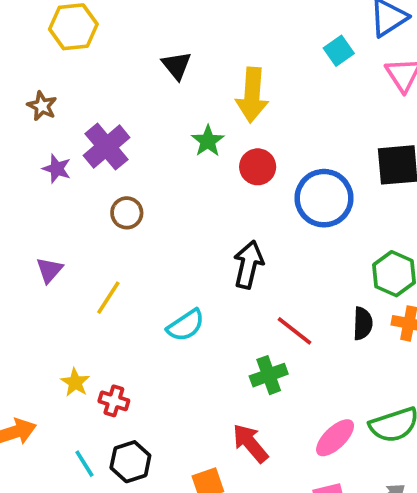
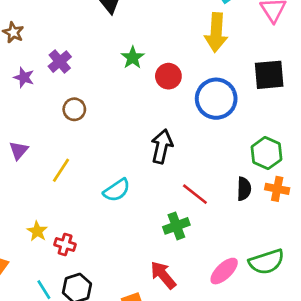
yellow arrow: (252, 95) -> (216, 32), moved
purple cross: (107, 147) -> (60, 62), size x0.7

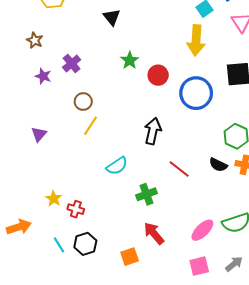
yellow line: (61, 170) -> (91, 126), moved
black semicircle: (244, 189) -> (218, 165), turned 114
green cross: (176, 226) -> (146, 194), moved

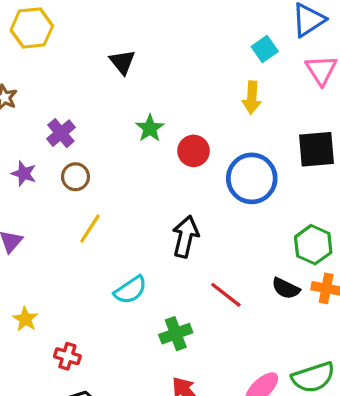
yellow arrow: (196, 40) -> (252, 98), size x0.7
purple star: (43, 76) -> (24, 174), moved
brown circle: (83, 101) -> (75, 177), moved
yellow star: (54, 199) -> (25, 319), moved

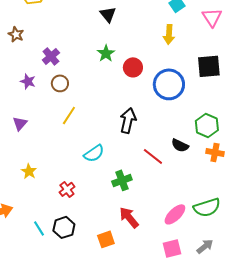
black triangle: (122, 62) -> (108, 14), moved
black semicircle: (286, 288) -> (180, 145), moved
red cross: (67, 356) -> (67, 189), moved, turned 35

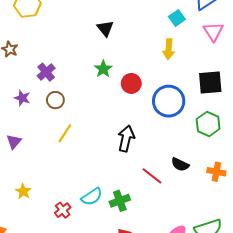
green hexagon: (207, 125) -> (208, 124), moved
cyan semicircle: (94, 153) -> (92, 197), moved

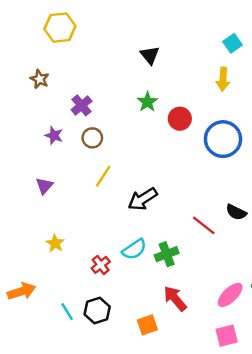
black arrow: (126, 138) -> (143, 199), moved, turned -135

